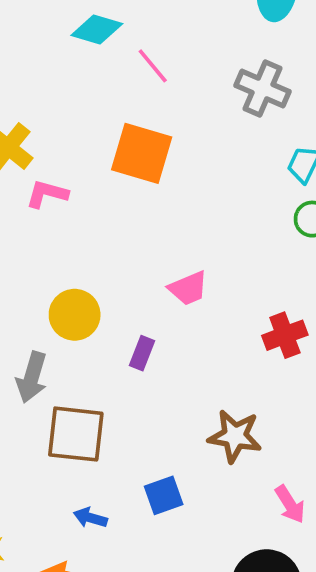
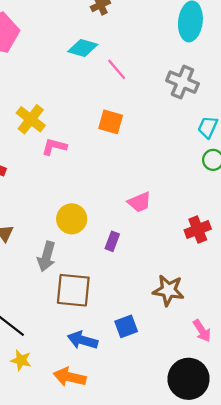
orange square: (142, 153) -> (111, 122), size x0.7
blue arrow: (90, 518) -> (83, 340), size x1.5

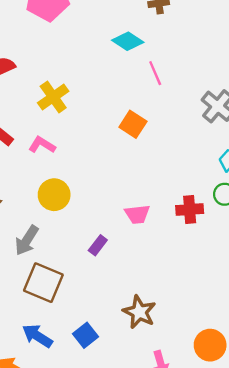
pink L-shape: (54, 147) -> (42, 145), moved
yellow circle: (72, 219) -> (54, 195), moved
red cross: (198, 230) -> (190, 210), moved
blue square: (126, 326) -> (86, 335), turned -35

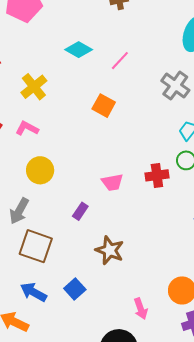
cyan diamond: (128, 41) -> (79, 50), moved
pink line: (155, 73) -> (120, 61), turned 70
brown star: (139, 312) -> (110, 250), moved

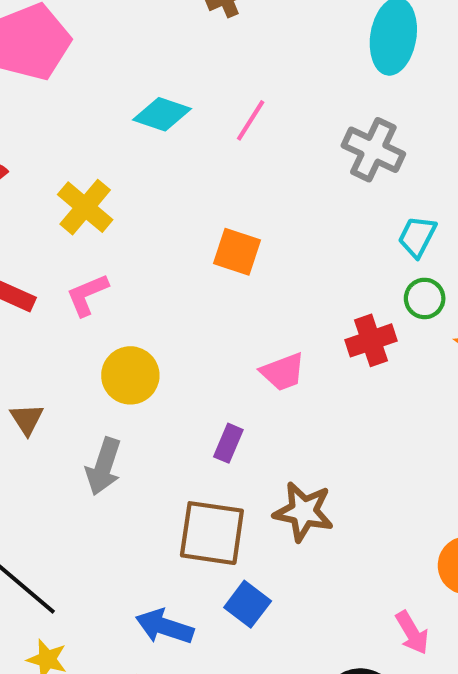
orange square: (104, 106) -> (237, 252), moved
pink L-shape: (27, 128) -> (87, 295), turned -40
brown square: (36, 246) -> (212, 533), moved
pink arrow: (141, 309) -> (412, 633), moved

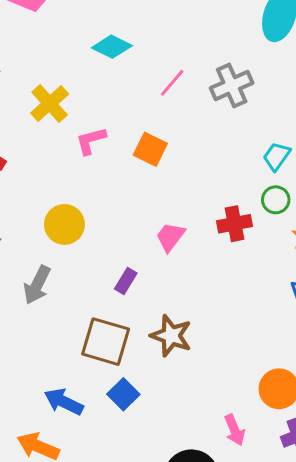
pink line: (251, 120) -> (172, 83), moved
gray cross: (373, 150) -> (232, 86), moved, turned 33
pink L-shape: (87, 295) -> (91, 141), moved
pink trapezoid: (283, 372) -> (170, 237), turned 140

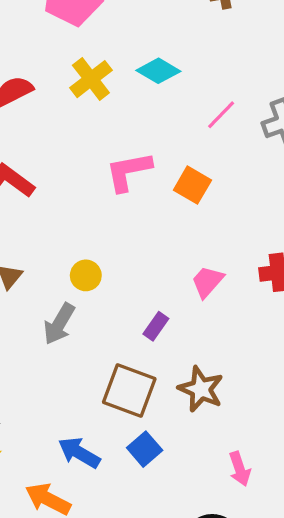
yellow cross: (50, 104) -> (91, 79), moved
pink L-shape: (91, 141) -> (129, 171), size x1.4
yellow circle: (64, 224) -> (86, 275), moved, size x0.7
pink arrow: (235, 430) -> (240, 469), moved

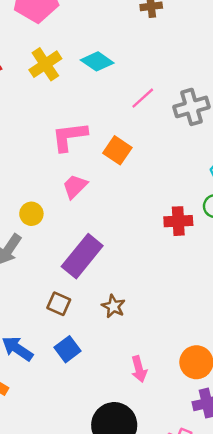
pink trapezoid: (207, 282) -> (75, 186), moved
purple rectangle: (156, 326) -> (82, 256), size x2.0
brown star: (201, 389) -> (113, 306), size x0.7
brown square: (129, 391) -> (59, 304), size x0.6

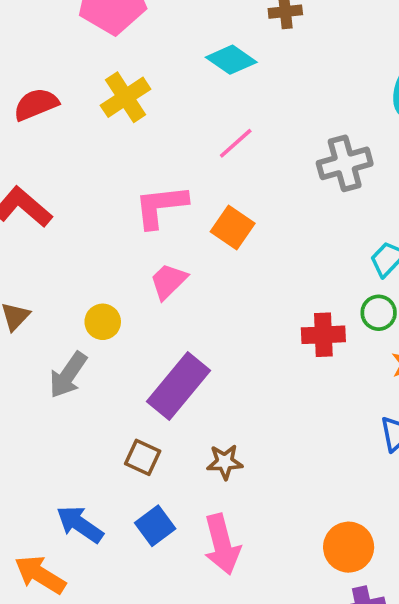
cyan diamond: (97, 61) -> (231, 60), moved
pink line: (143, 98) -> (236, 143), moved
brown star: (113, 306) -> (225, 462), turned -30
pink arrow: (139, 369) -> (222, 544), moved, size x1.5

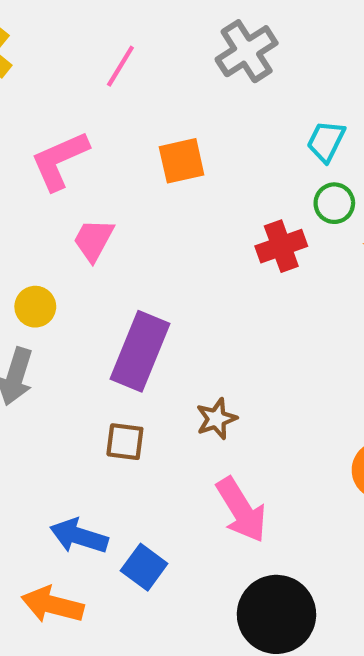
orange square: (233, 228) -> (182, 161), moved, turned -30
blue square: (155, 526) -> (144, 567), moved

